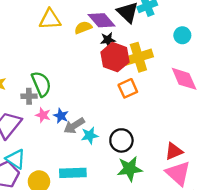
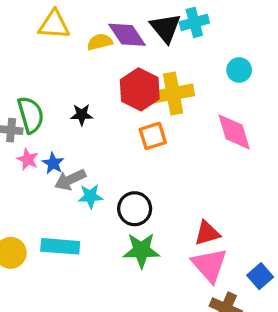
black star: (108, 40) -> (82, 115), moved

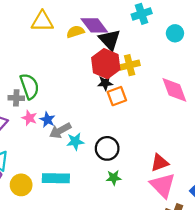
black triangle: (165, 28) -> (110, 40), moved
cyan circle: (239, 70) -> (175, 33), moved
yellow cross: (173, 94) -> (130, 65), size x0.7
black star: (82, 115) -> (105, 83), moved
green star: (141, 250) -> (114, 178), size x0.6

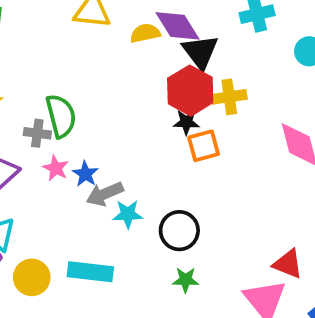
red triangle: (160, 163) -> (288, 264), moved, turned 36

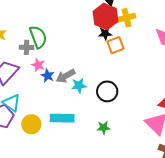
blue star: (85, 174) -> (48, 76), moved
green star: (185, 280) -> (104, 128), moved

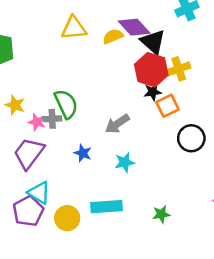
pink star: (38, 65) -> (37, 122), moved
gray arrow: (66, 76) -> (117, 124), moved
black circle: (107, 91) -> (191, 138), moved

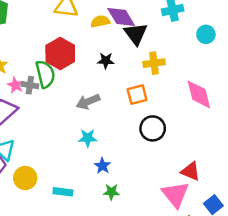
red hexagon: (151, 70) -> (60, 53), moved
black star: (153, 92) -> (106, 61), moved
blue star: (83, 153) -> (102, 166), moved
cyan rectangle: (107, 207) -> (63, 192), moved, size x0.7

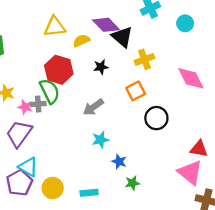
yellow semicircle: (100, 21) -> (81, 41), moved

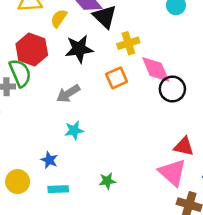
yellow semicircle: (81, 41) -> (59, 18), turned -35
black star: (101, 67) -> (79, 49), size x1.6
pink diamond: (191, 78) -> (156, 69), moved
black circle: (156, 118) -> (172, 89), moved
blue star: (119, 162) -> (49, 160), moved

